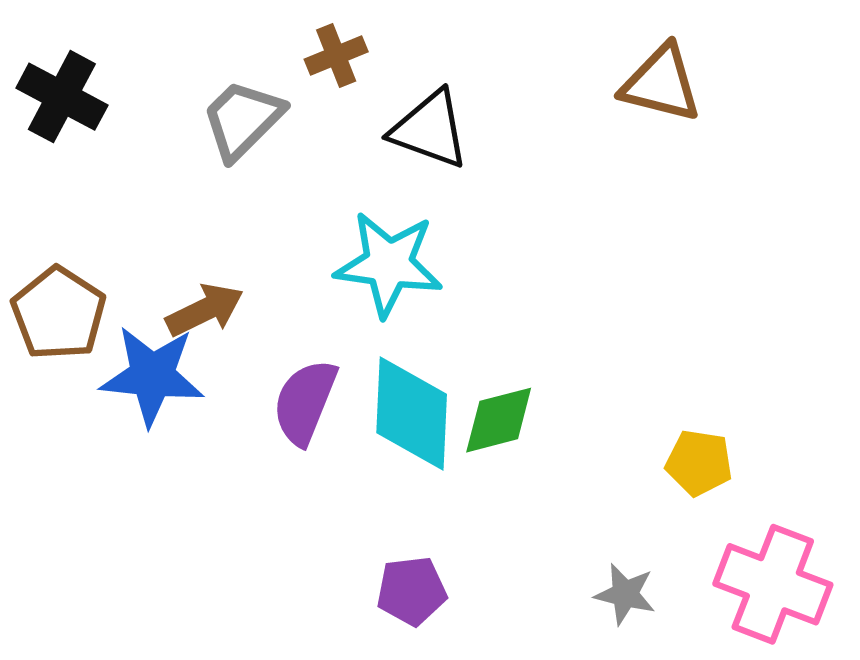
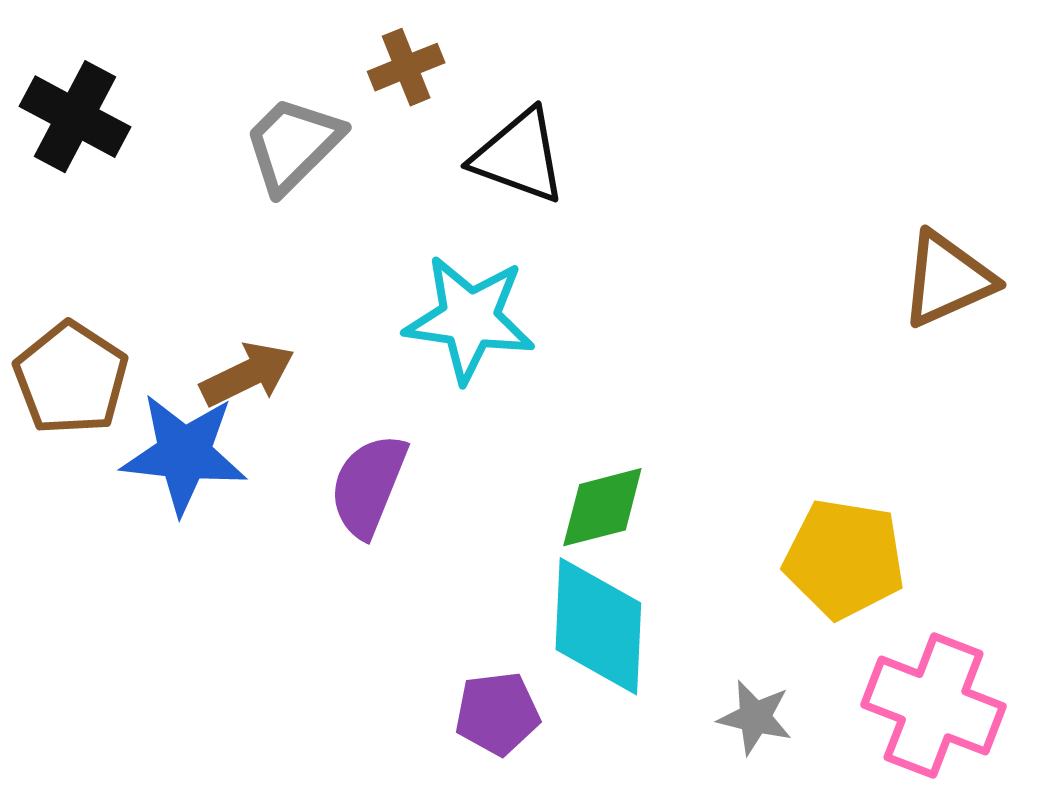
brown triangle: (661, 83) -> (947, 279), moved, turned -38
cyan diamond: (412, 413) -> (598, 626), moved
yellow pentagon: (699, 463) -> (844, 559), size x1.5

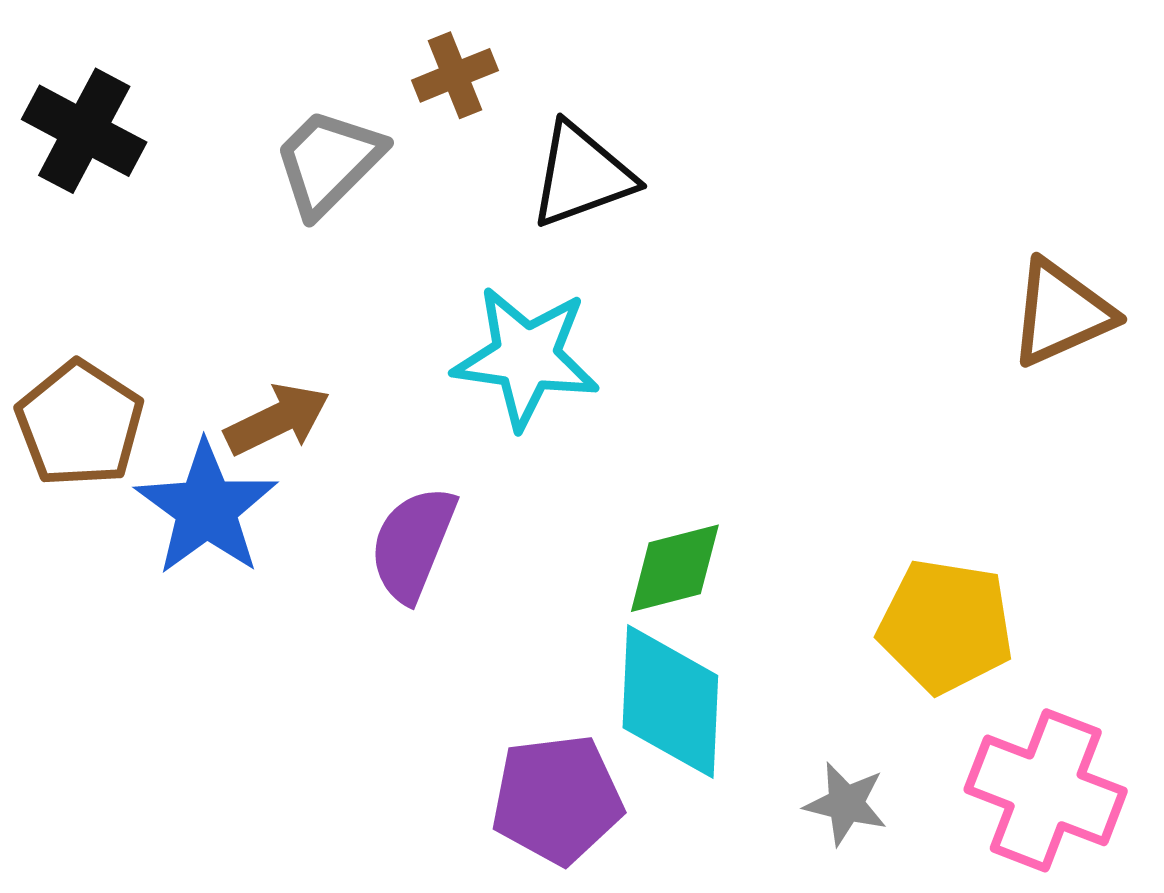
black triangle: (519, 156) -> (582, 175), turned -40
blue star: (184, 454) -> (206, 508), turned 30
purple pentagon: (497, 713) -> (557, 799), size x1.4

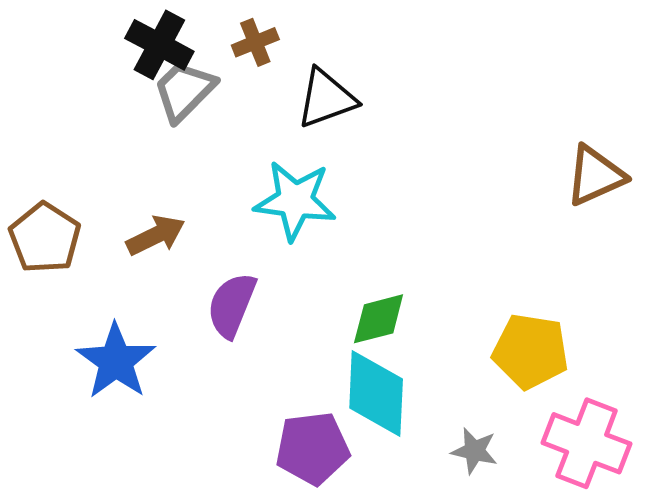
black cross: (84, 131) -> (159, 45), moved
blue star: (206, 508) -> (116, 361), moved

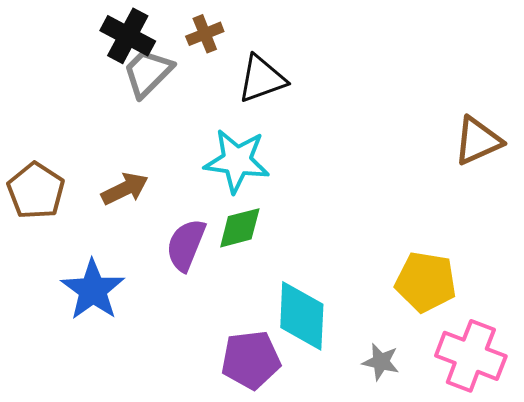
green diamond: (379, 319) -> (240, 228), moved

